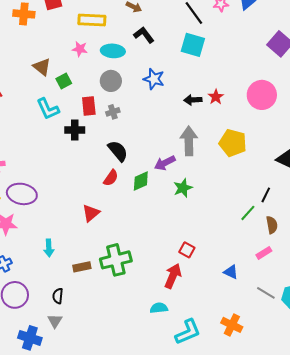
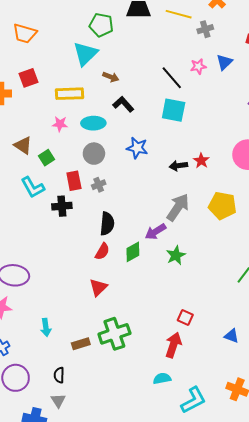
gray arrow: (189, 141) -> (178, 207), turned 40
black semicircle: (118, 151) -> (107, 224), turned 50
red triangle: (91, 213) -> (98, 287), moved

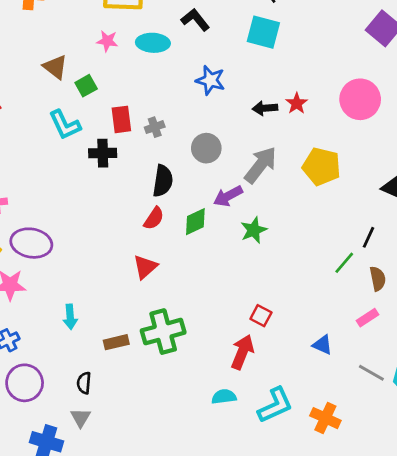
gray circle: (94, 154) -> (206, 148), moved
cyan L-shape: (193, 400) -> (275, 405), moved

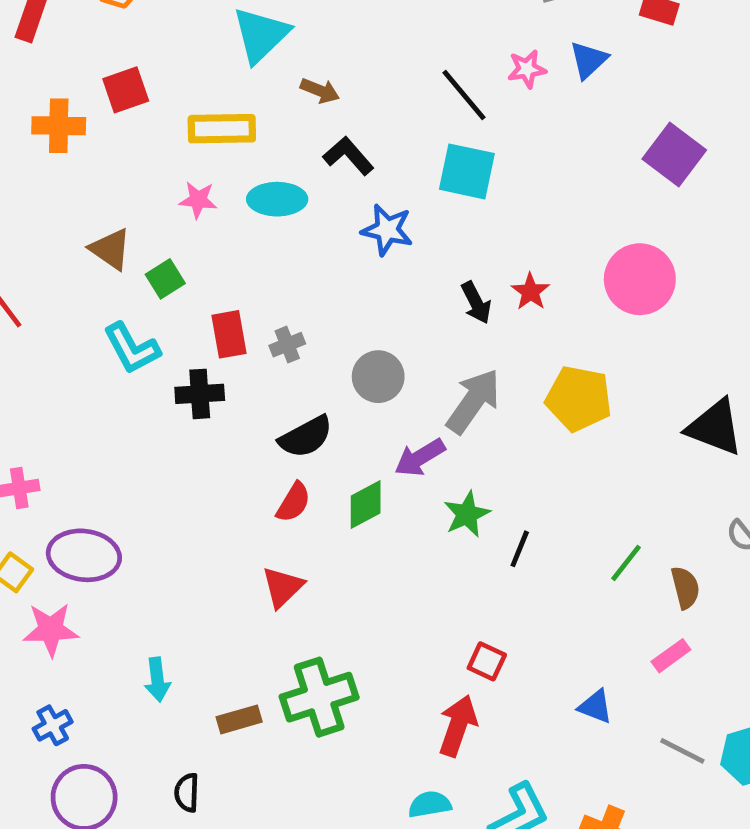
blue star: (210, 80) -> (387, 230), moved
black arrow: (265, 108) -> (476, 303), turned -110
black semicircle: (163, 181) -> (306, 437), turned 56
black line: (369, 237) -> (520, 549), moved

